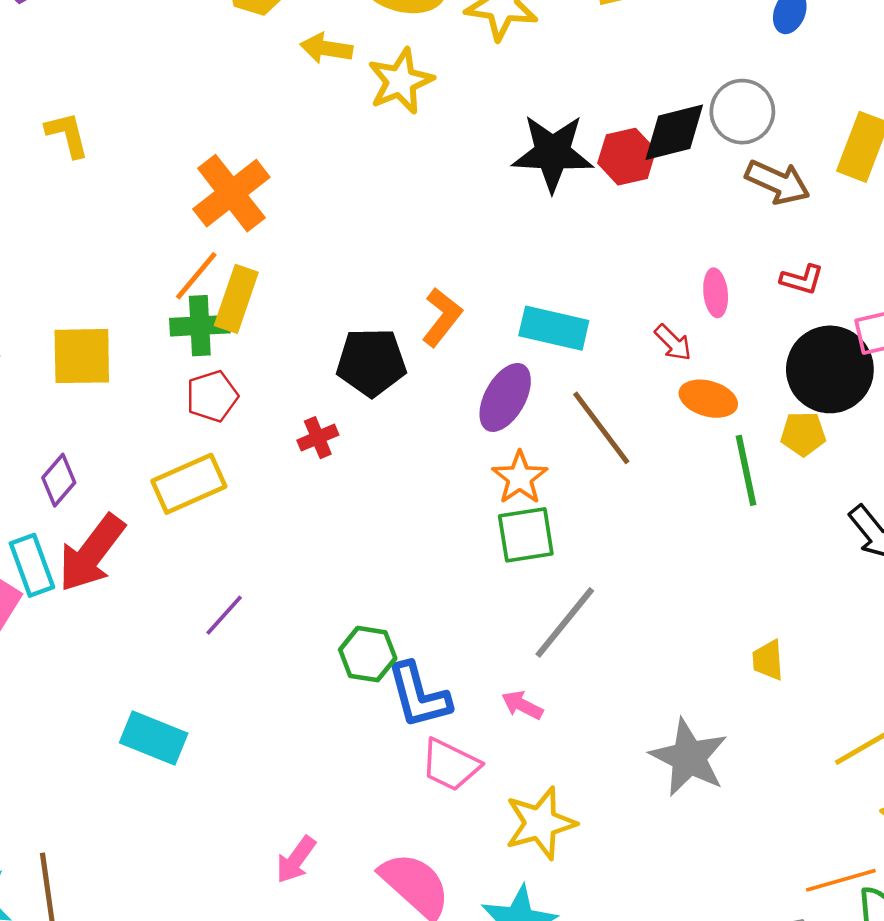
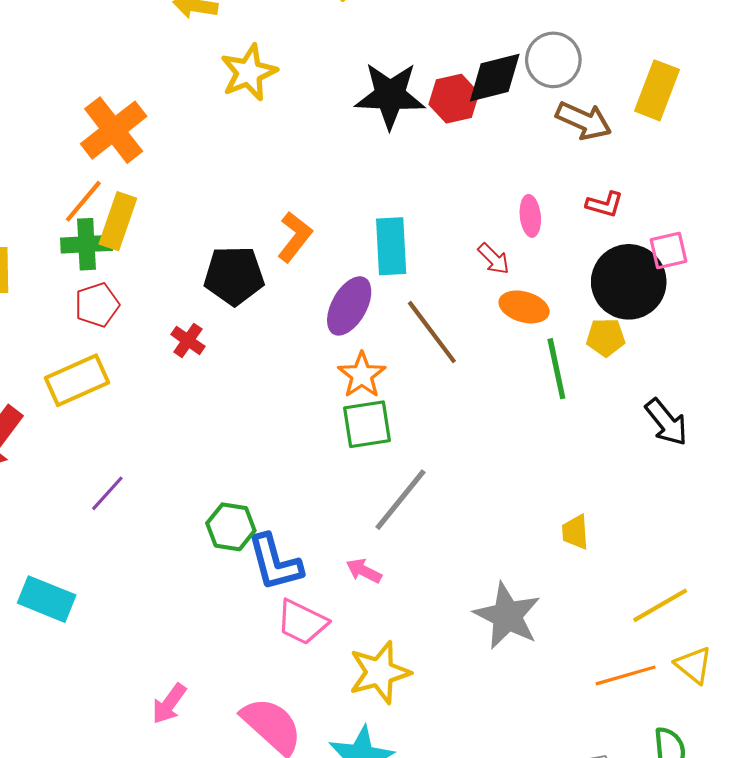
yellow star: (401, 81) -> (249, 72), moved
cyan rectangle: (554, 328) -> (391, 246), turned 74
red cross: (318, 438) -> (188, 340), turned -32
orange line: (841, 880) -> (626, 675), moved

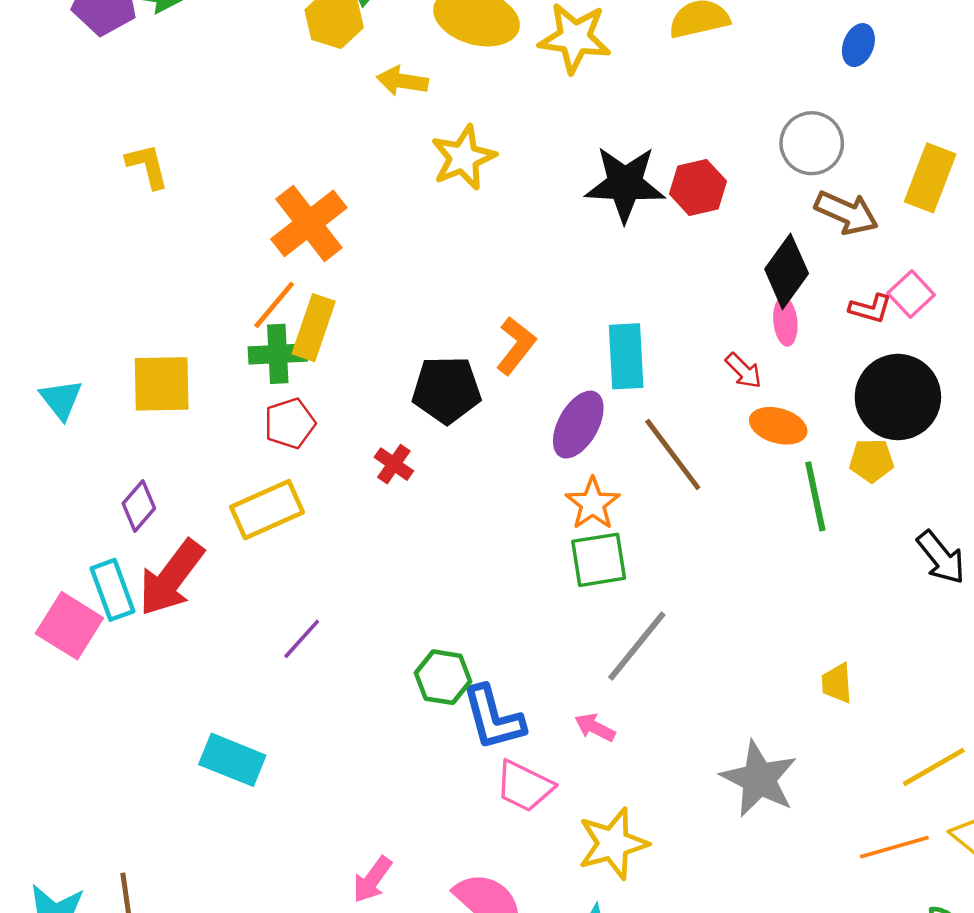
black diamond: (495, 78) -> (787, 271), moved, turned -40
pink square: (668, 250) -> (911, 294), moved, turned -30

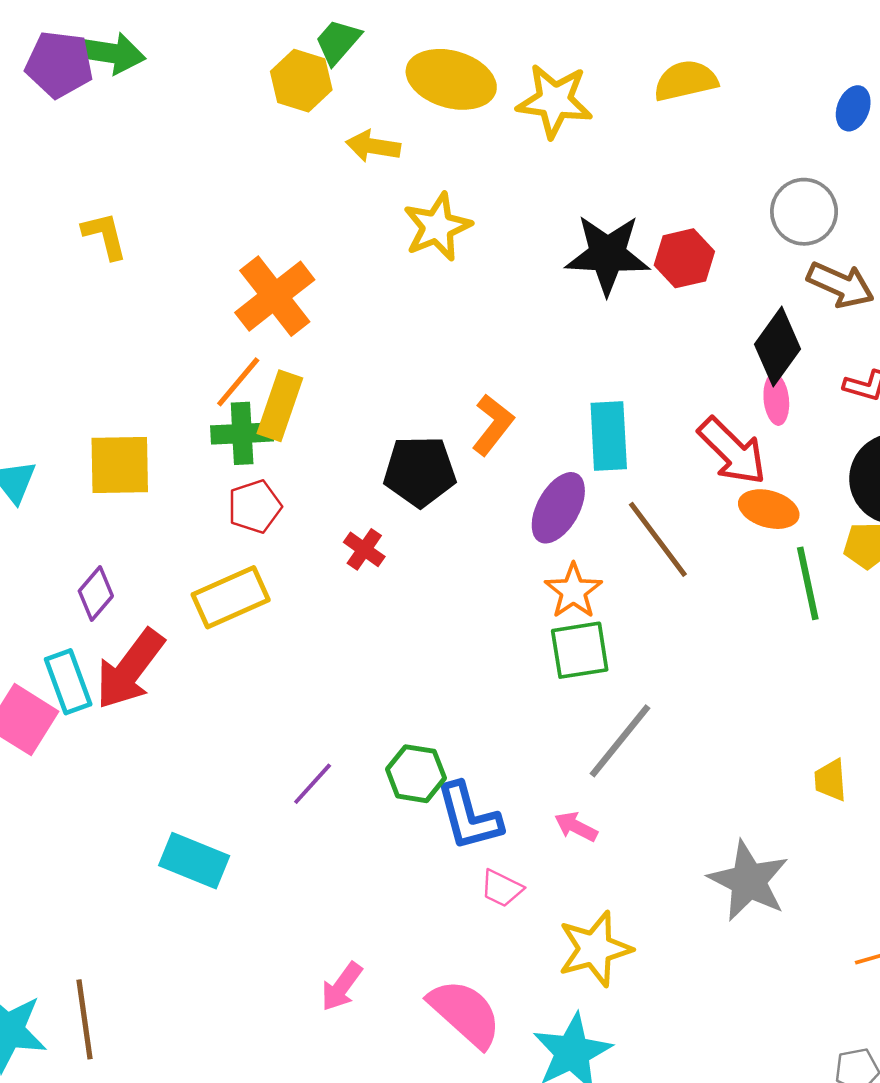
red arrow: (743, 371) -> (732, 451), size x1.8
purple line: (302, 639) -> (313, 784), moved
pink trapezoid: (524, 786) -> (502, 888), size x0.7

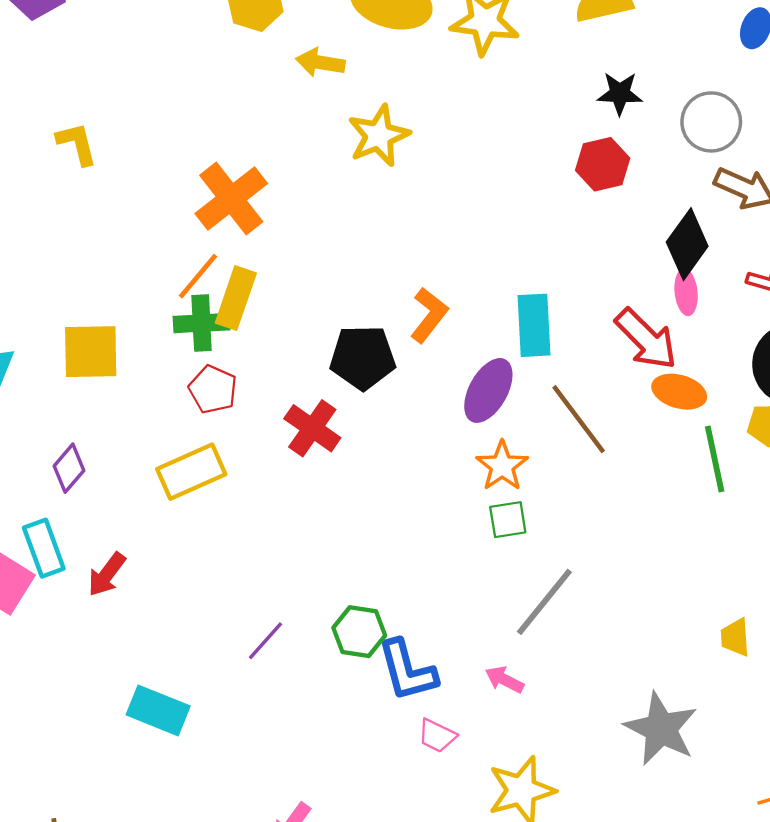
black star: (607, 255) -> (620, 93), moved, size x0.6
red pentagon: (255, 507) -> (213, 389), turned -30
red cross: (364, 549) -> (312, 428), size x1.5
green square: (580, 650) -> (508, 520), size x0.7
red arrow: (130, 669) -> (107, 574), moved, size x0.6

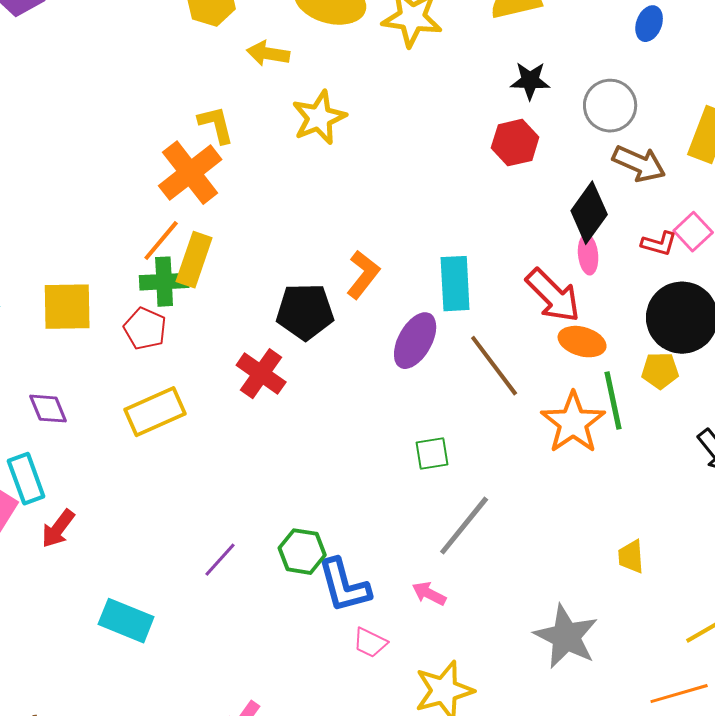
yellow L-shape: (77, 144) -> (216, 125), moved
red pentagon: (213, 389) -> (145, 329), moved
orange star: (502, 466) -> (573, 423), moved, size x1.4
purple diamond: (69, 468) -> (48, 409), turned -63
red arrow: (107, 574) -> (58, 529), moved

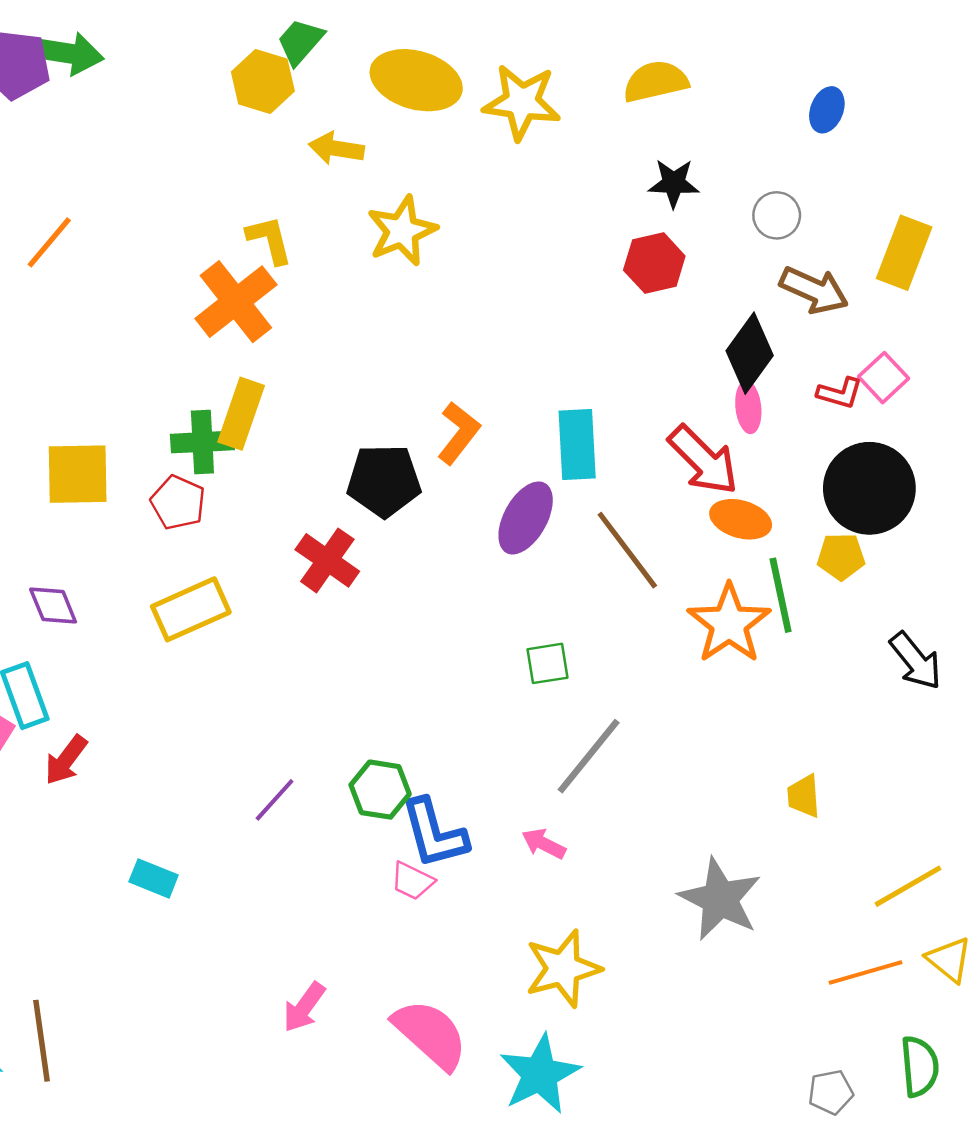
gray circle: (610, 106) -> (777, 215), size x0.7
orange line: (161, 241) -> (49, 242), moved
cyan rectangle: (126, 621) -> (154, 878), size x0.7
pink trapezoid: (370, 643) -> (412, 881), moved

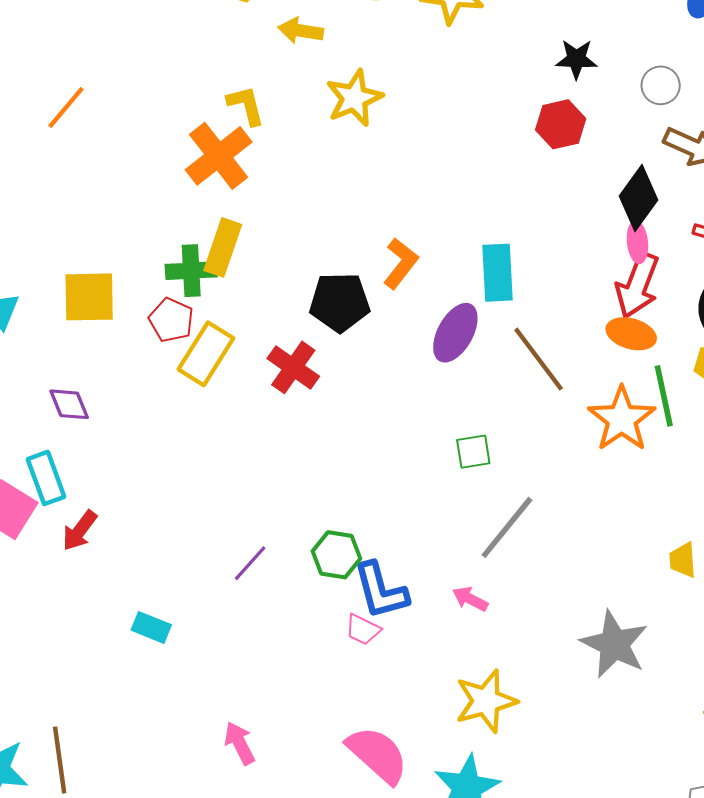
red arrow: (703, 460) -> (637, 285), moved, turned 66
yellow rectangle: (191, 609) -> (206, 354), moved, turned -34
pink arrow: (304, 1007) -> (240, 743), moved, turned 117

